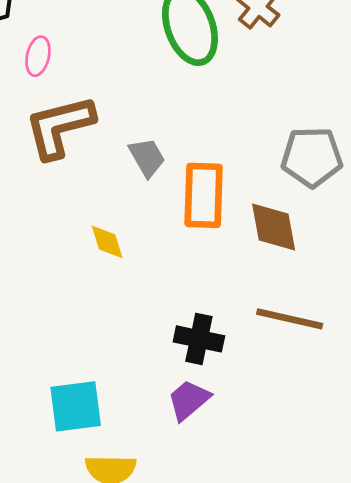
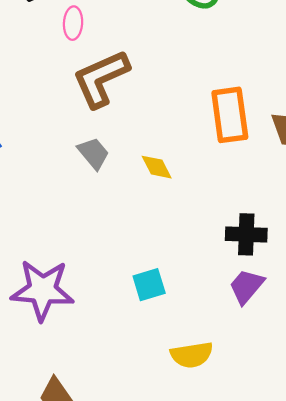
gray trapezoid: (147, 157) -> (93, 153), moved
cyan square: (76, 406) -> (149, 285), moved, size x0.7

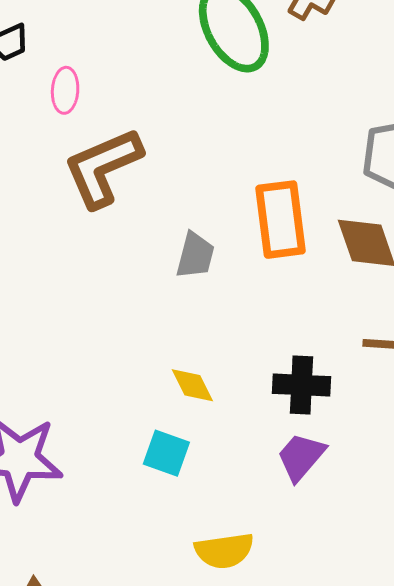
gray trapezoid: (93, 153) -> (195, 255), moved, turned 54
yellow diamond: (157, 167) -> (192, 385), moved
cyan square: (149, 285) -> (166, 453), turned 36

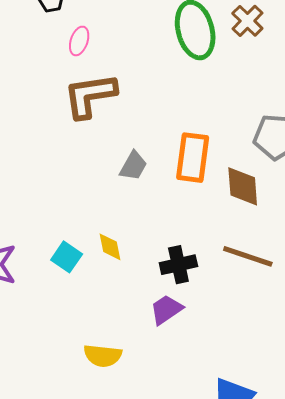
black cross: (302, 385) -> (178, 265), turned -30
cyan square: (166, 453) -> (67, 257), moved

